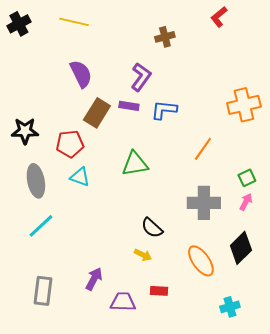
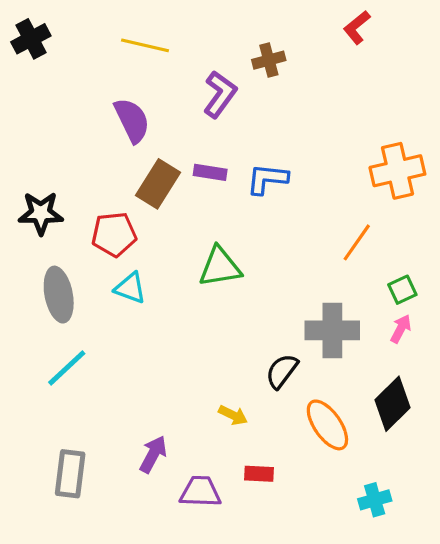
yellow line: (74, 22) -> (145, 45), moved
purple L-shape: (141, 77) -> (220, 94), moved
orange line: (203, 149) -> (357, 242), moved
black semicircle: (152, 228) -> (282, 371), moved, turned 85

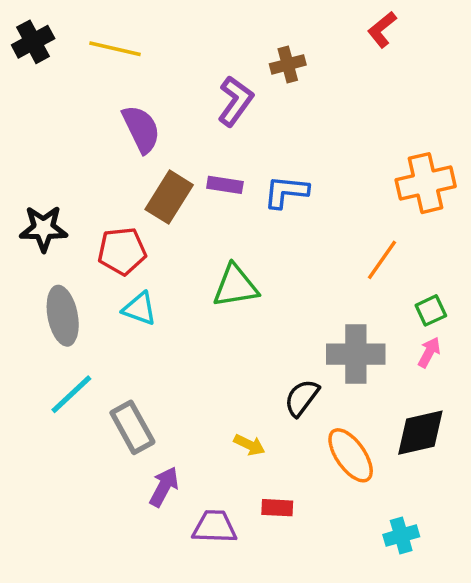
yellow line: (145, 45) -> (115, 49), moved
black diamond: (393, 404) -> (420, 433), turned 32
gray rectangle: (70, 474) -> (132, 427), moved, turned -36

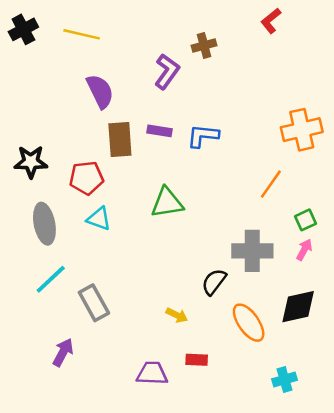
brown rectangle: (169, 197) -> (120, 140), turned -36
purple arrow: (164, 487) -> (63, 352), moved

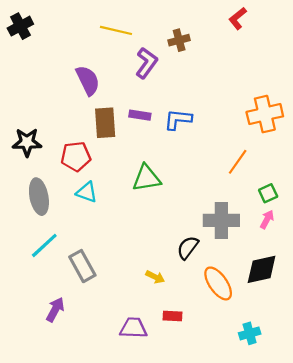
yellow line: (82, 34) -> (116, 30), moved

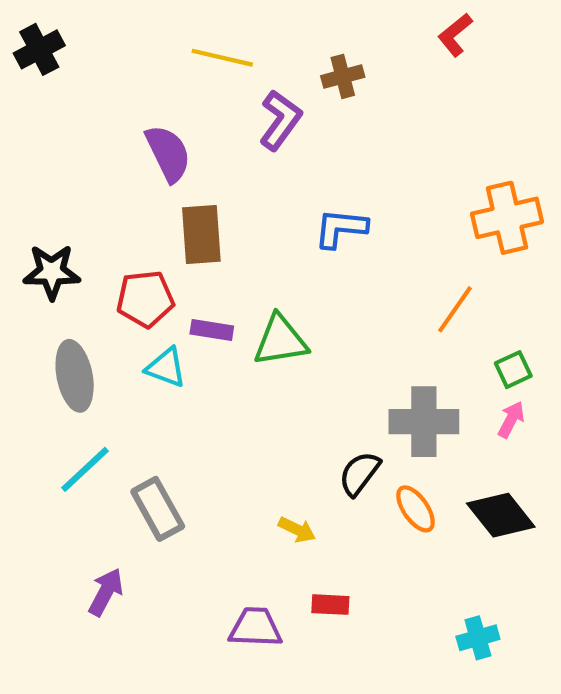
purple rectangle: (140, 115) -> (212, 330), moved
black diamond: (262, 269) -> (501, 515), turned 64
orange ellipse: (218, 283) -> (416, 509), moved, size x0.7

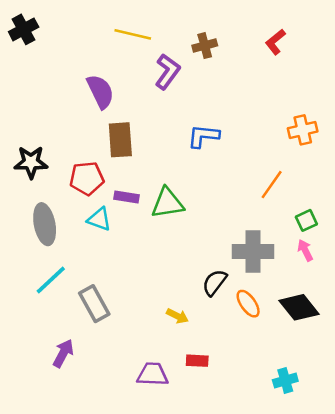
red L-shape: (455, 35) -> (275, 42), moved
orange cross: (507, 218) -> (303, 130), size x0.7
pink arrow: (511, 419) -> (305, 250), turned -55

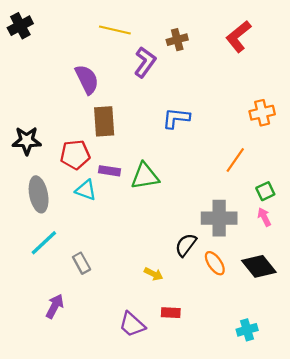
red L-shape: (275, 42) -> (238, 36), size x1.4
gray rectangle: (94, 304) -> (82, 263), size x0.7
purple trapezoid: (153, 374) -> (132, 324), turned -140

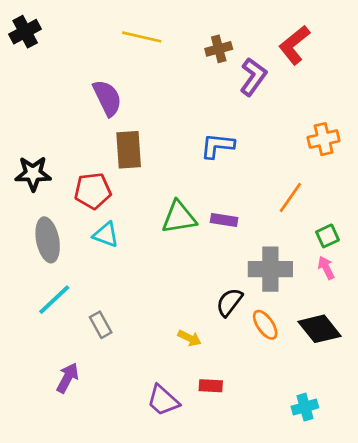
purple L-shape: (145, 62) -> (253, 77), moved
purple rectangle: (109, 171) -> (224, 220), moved

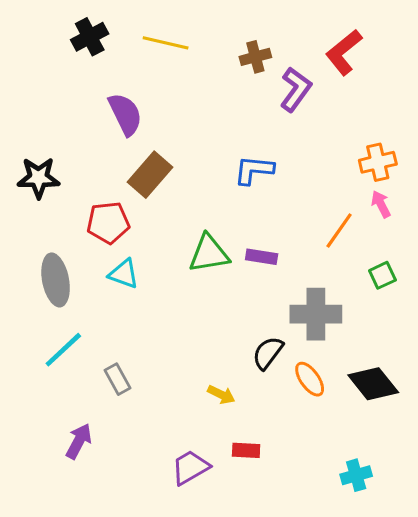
black cross: (25, 32) -> (90, 37), moved
brown rectangle: (129, 150) -> (150, 175), turned 45
black star: (33, 174) -> (38, 178), moved
pink arrow: (326, 268) -> (381, 204), moved
purple trapezoid: (163, 400) -> (190, 467), turned 108

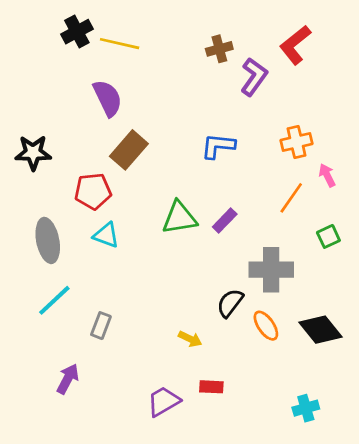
yellow line: (166, 43) -> (120, 44), moved
orange cross: (378, 162) -> (297, 142), moved
purple rectangle: (262, 257) -> (225, 220), turned -55
gray rectangle: (118, 379) -> (101, 326), turned 50

